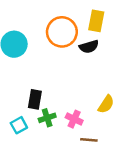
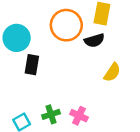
black rectangle: (35, 99) -> (32, 65), moved
yellow semicircle: (106, 104) -> (112, 72), moved

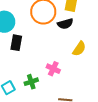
pink cross: (79, 116) -> (53, 69), moved

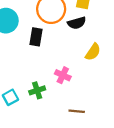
black rectangle: (16, 43) -> (36, 37), moved

